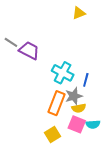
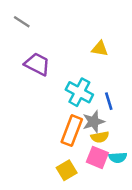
yellow triangle: (79, 13) -> (100, 49), moved, turned 32
gray line: (11, 42) -> (22, 22), moved
blue line: (86, 80) -> (109, 101), turned -32

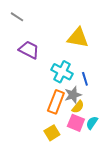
yellow triangle: (100, 49) -> (78, 38), size x1.6
yellow semicircle: (100, 137) -> (78, 107), turned -40
cyan semicircle: (118, 157) -> (92, 123), turned 128

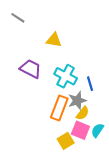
yellow triangle: (78, 38) -> (54, 40), moved, size x0.7
purple trapezoid: (29, 50) -> (31, 69), moved
yellow square: (52, 133) -> (66, 141), moved

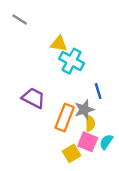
purple trapezoid: (31, 69) -> (33, 98), moved
cyan cross: (66, 76) -> (72, 61), moved
yellow semicircle: (83, 113) -> (90, 123), turned -40

